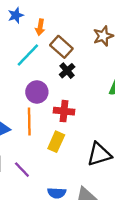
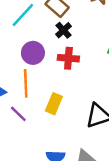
red cross: (64, 111) -> (68, 58), moved
purple line: (22, 170) -> (18, 114), moved

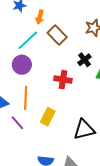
black cross: (63, 30) -> (84, 60), moved
purple circle: (33, 53) -> (22, 65), moved

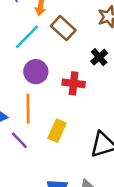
purple circle: (22, 65) -> (36, 72), moved

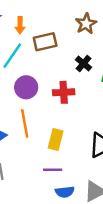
brown rectangle: (63, 28) -> (45, 42), turned -45
purple line: (19, 140) -> (53, 170), moved, turned -36

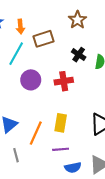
orange line: (25, 123) -> (36, 133), moved, turned 40

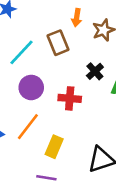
orange arrow: (20, 27) -> (77, 18), moved
brown rectangle: (43, 39) -> (58, 43), turned 72
orange line: (36, 133) -> (28, 127), moved

